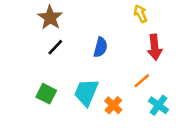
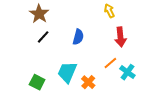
green square: (46, 94) -> (37, 82), moved
cyan cross: (158, 105) -> (127, 72), moved

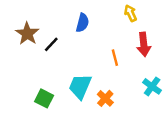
brown star: (39, 14) -> (27, 34), moved
blue semicircle: (78, 37) -> (82, 23), moved
orange line: (110, 63) -> (115, 58), moved, turned -64

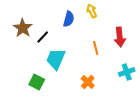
yellow arrow: (130, 13) -> (92, 11), moved
cyan trapezoid: (80, 86) -> (56, 59), moved
cyan cross: (152, 86) -> (127, 72), turned 35

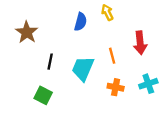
black line: (43, 37) -> (50, 62), moved, turned -32
cyan trapezoid: (56, 59) -> (83, 69), moved
orange cross: (88, 82) -> (116, 87), moved, turned -32

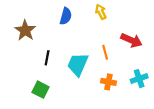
blue semicircle: (80, 22) -> (66, 16), moved
red arrow: (140, 43) -> (131, 40), turned -60

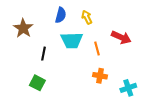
yellow arrow: (101, 12) -> (87, 17), moved
cyan trapezoid: (78, 64) -> (72, 40), moved, turned -115
cyan cross: (139, 79) -> (128, 88), moved

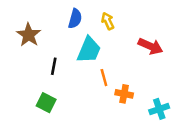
cyan trapezoid: (72, 40) -> (89, 50), turned -65
orange line: (97, 48) -> (104, 78), moved

